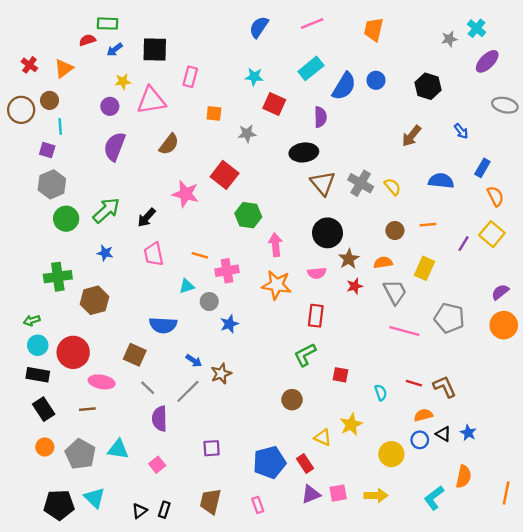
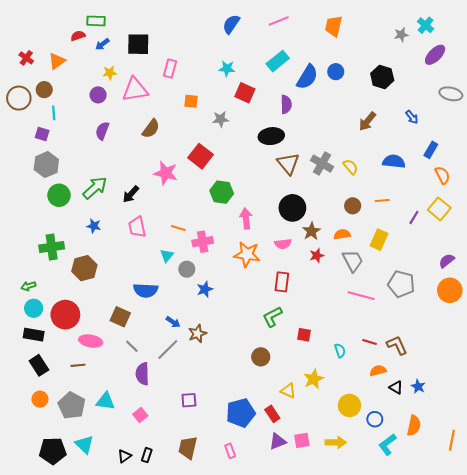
purple semicircle: (115, 147) -> (102, 131), size x0.7
cyan triangle: (187, 286) -> (167, 255), turned -32
blue circle: (420, 440) -> (375, 419), moved

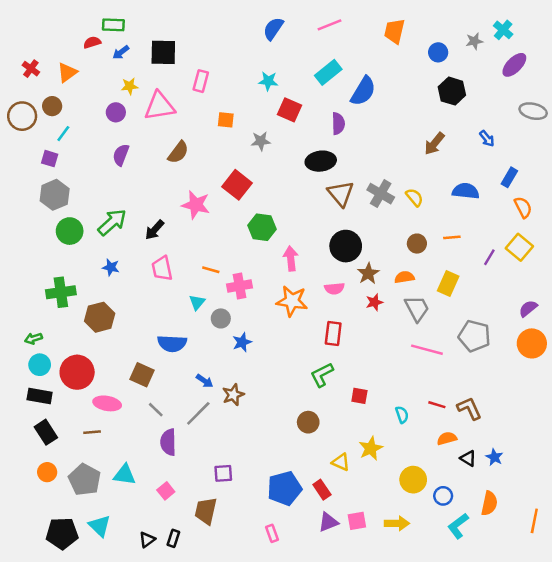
blue circle: (336, 72) -> (438, 52), moved
cyan line: (54, 113) -> (63, 134), turned 40
brown trapezoid: (188, 448) -> (206, 511), moved

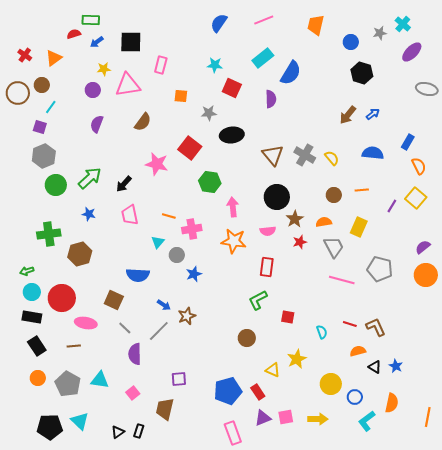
blue arrow: (487, 139) -> (373, 114), moved, turned -88
black ellipse: (321, 161) -> (232, 135), moved
pink rectangle: (272, 533) -> (233, 433), moved, size x1.6

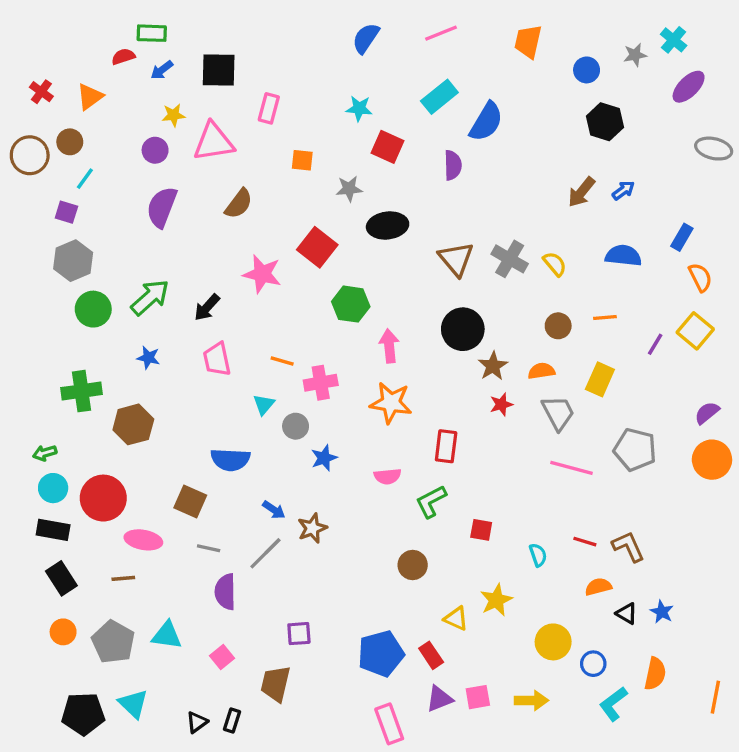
purple semicircle: (97, 124) -> (162, 207), size x1.4
pink semicircle: (268, 231) -> (388, 476), moved
gray line: (125, 328) -> (209, 548), turned -32

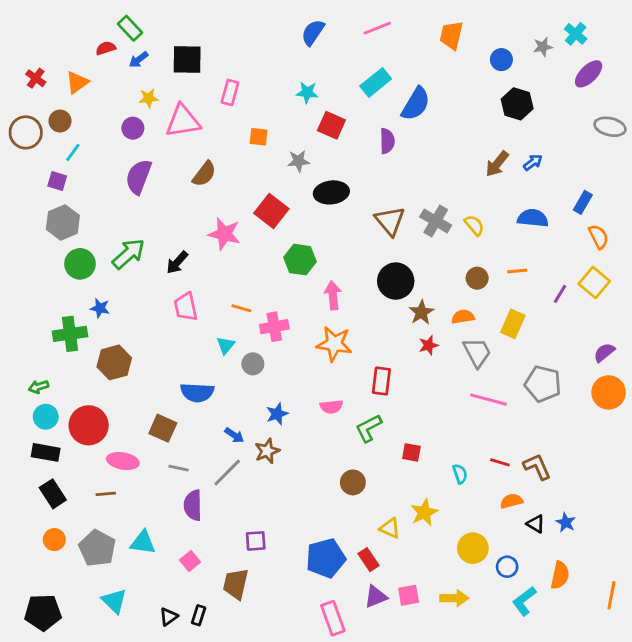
green rectangle: (152, 33) -> (130, 28), turned 45
blue star: (148, 358) -> (100, 308), moved
blue star: (324, 458) -> (277, 414), moved
black pentagon: (83, 714) -> (43, 612), moved

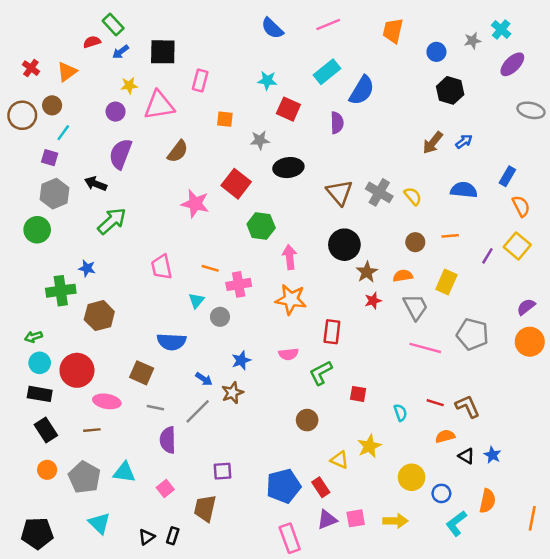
blue semicircle: (313, 32) -> (272, 28), turned -80
black arrow: (177, 262) -> (96, 184), moved, turned 70
green circle: (80, 264) -> (37, 230), moved

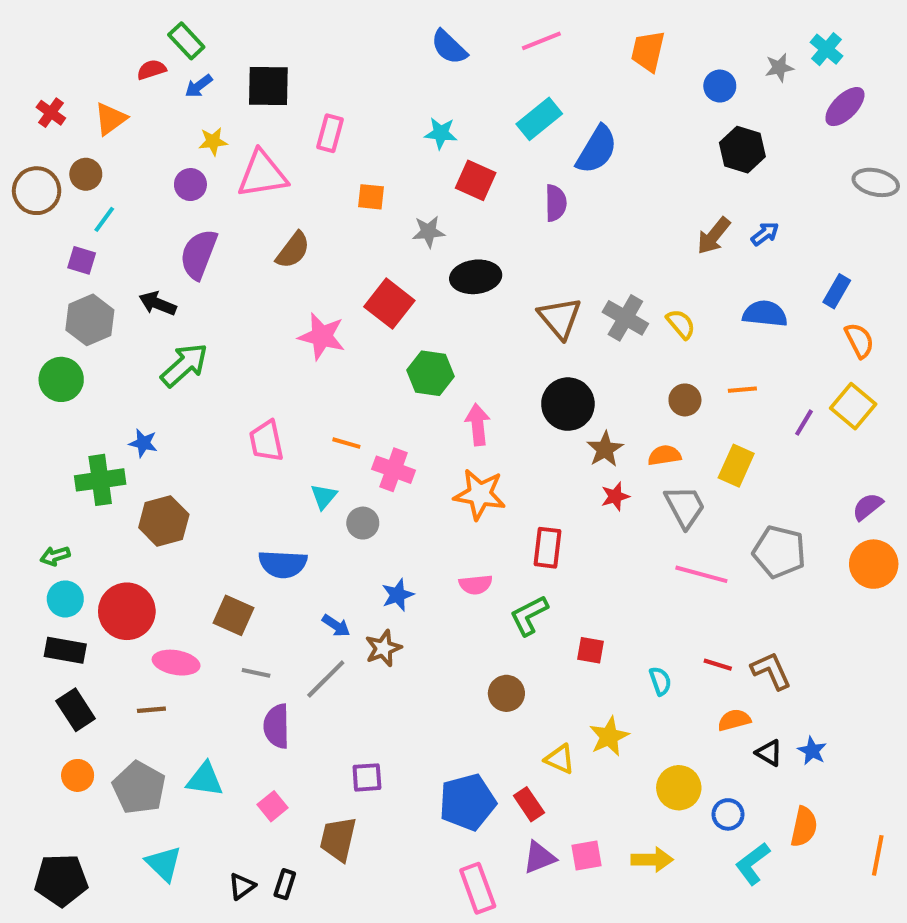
pink cross: (239, 284) -> (394, 470), turned 30

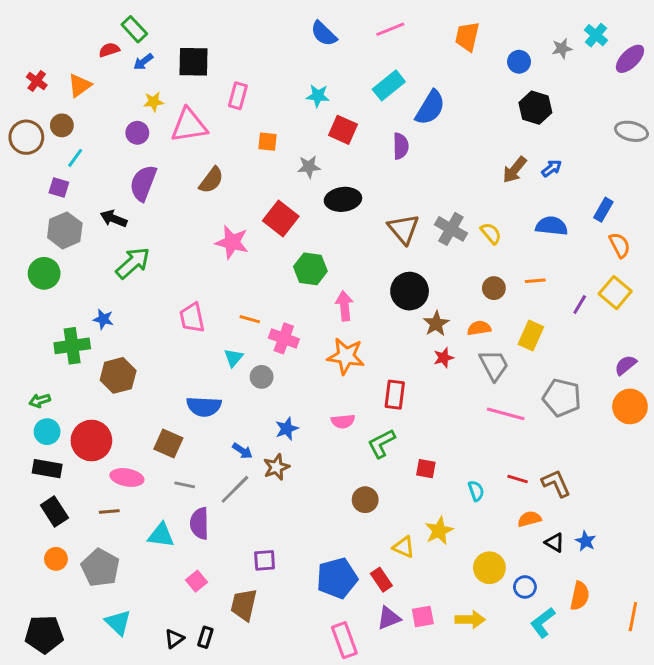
purple ellipse: (845, 107) -> (630, 59), moved
cyan triangle: (205, 780) -> (161, 535), moved

